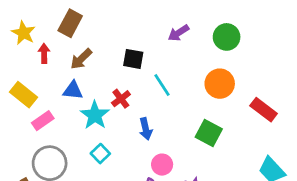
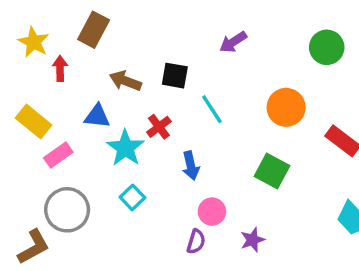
green circle: (227, 37) -> (327, 47), moved
brown arrow: (81, 59) -> (125, 81), moved, turned 65

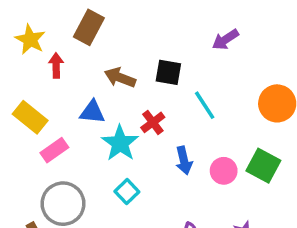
pink circle: (212, 212) -> (224, 171), moved

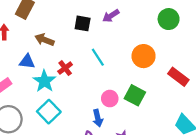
black square: (168, 72) -> (83, 23), moved
blue arrow: (184, 160) -> (98, 118), moved
cyan square: (127, 192) -> (49, 112), size x1.5

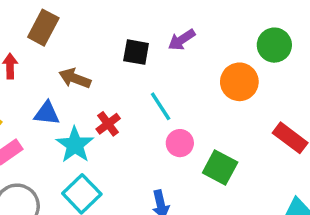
orange circle: (144, 56) -> (239, 82), moved
pink circle: (110, 99) -> (180, 143), moved

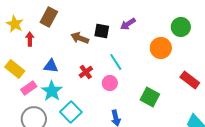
brown arrow: (75, 78) -> (80, 38), moved
pink circle: (180, 143) -> (110, 83), moved
cyan star: (75, 145) -> (52, 91), moved

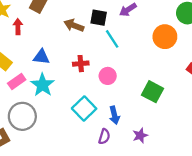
cyan line: (116, 62) -> (112, 39), moved
red cross: (86, 72) -> (81, 64), turned 32
cyan square: (71, 112) -> (84, 108), moved

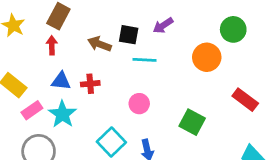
red arrow: (18, 27) -> (52, 45), moved
cyan line: (112, 39) -> (145, 60), turned -54
red cross: (81, 64) -> (90, 84), moved

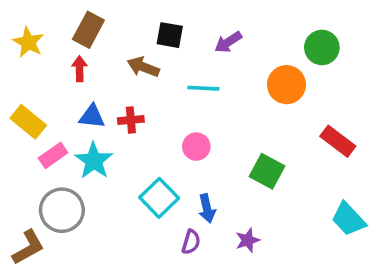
black square: (129, 35) -> (170, 35), moved

